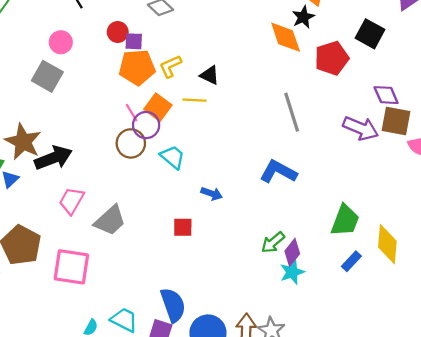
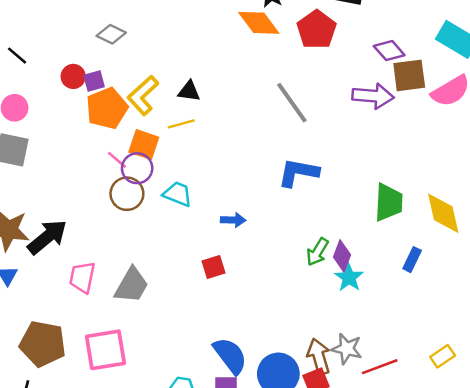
yellow L-shape: (170, 66) -> (143, 95), size x1.4
blue rectangle: (351, 261) -> (412, 260), moved

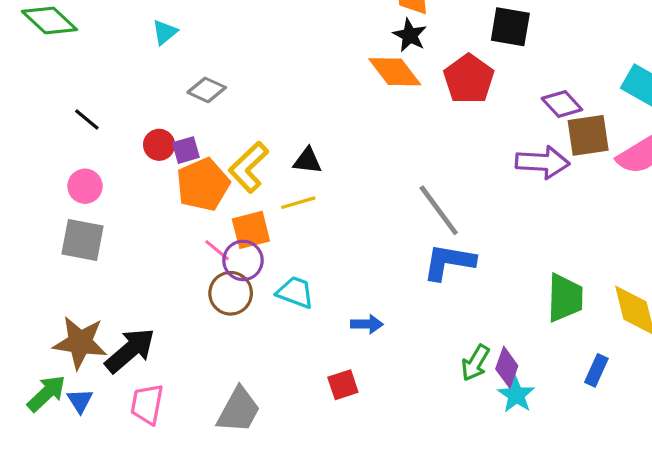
gray line: (292, 103) -> (439, 210), moved
orange square: (144, 145) -> (251, 230), turned -32
pink trapezoid: (82, 277) -> (147, 404), moved

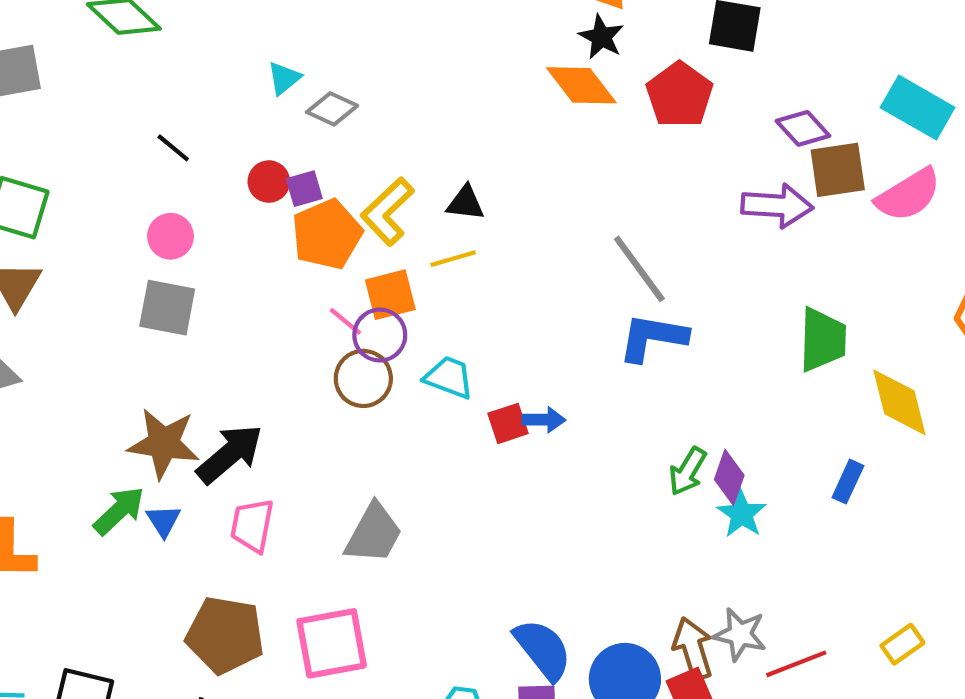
cyan triangle: (165, 32) -> (284, 78), moved
green trapezoid: (565, 298) -> (823, 340), moved
red square: (343, 385) -> (508, 423), moved

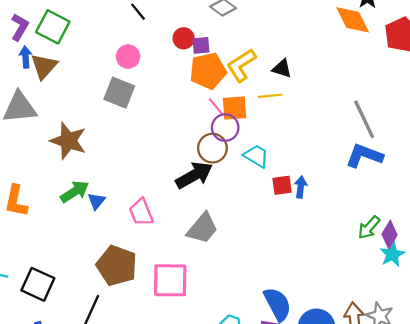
pink line: (345, 321) -> (216, 106), moved
blue arrow: (544, 420) -> (301, 187), turned -95
brown star: (164, 443) -> (68, 141), moved
black arrow: (230, 454) -> (194, 175), moved
pink trapezoid: (252, 525) -> (141, 212), turned -44

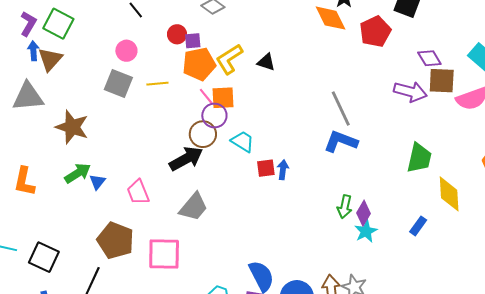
yellow line: (270, 96) -> (157, 84), moved
green arrow: (369, 227) -> (345, 207), turned -30

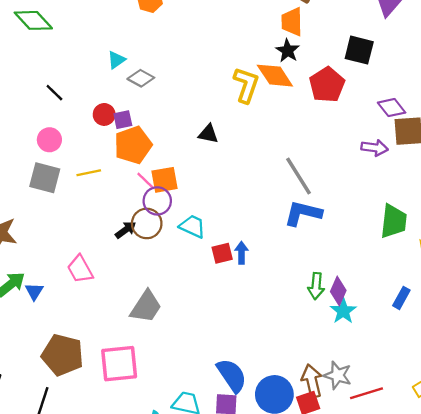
yellow L-shape: (229, 59) -> (246, 85), moved, turned 148
purple arrow: (410, 92) -> (375, 148), size x0.7
black arrow: (186, 159) -> (126, 230), moved, size x0.6
pink trapezoid: (138, 192) -> (80, 269), moved

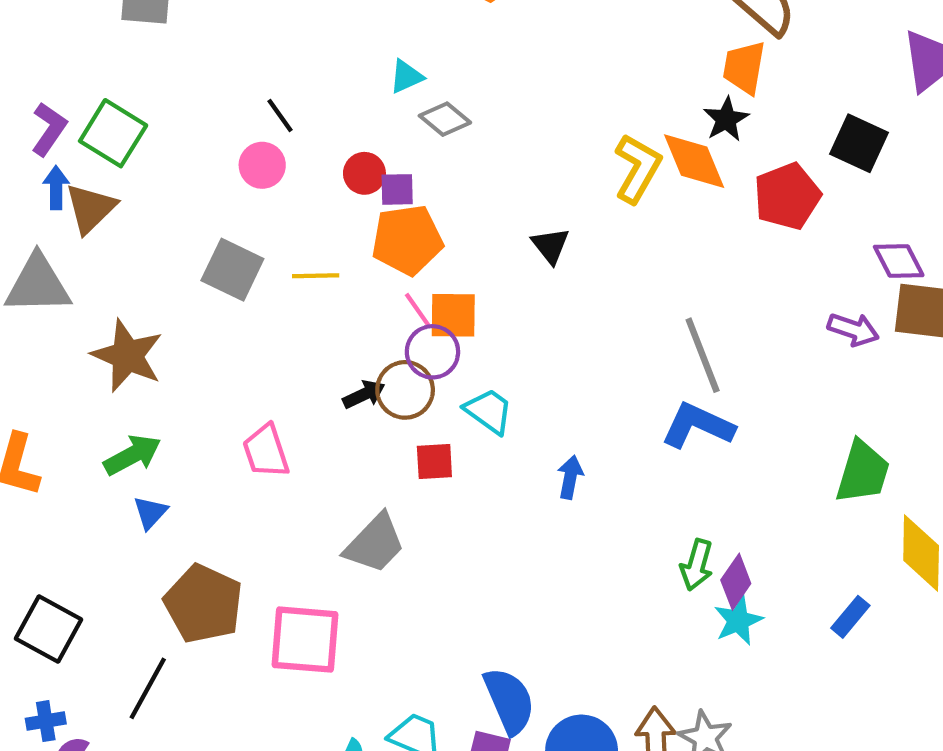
black triangle: (208, 134) -> (550, 246), turned 30
pink circle: (49, 140) -> (262, 165), moved
red square: (222, 253) -> (434, 461), moved
blue triangle: (34, 291) -> (150, 513), moved

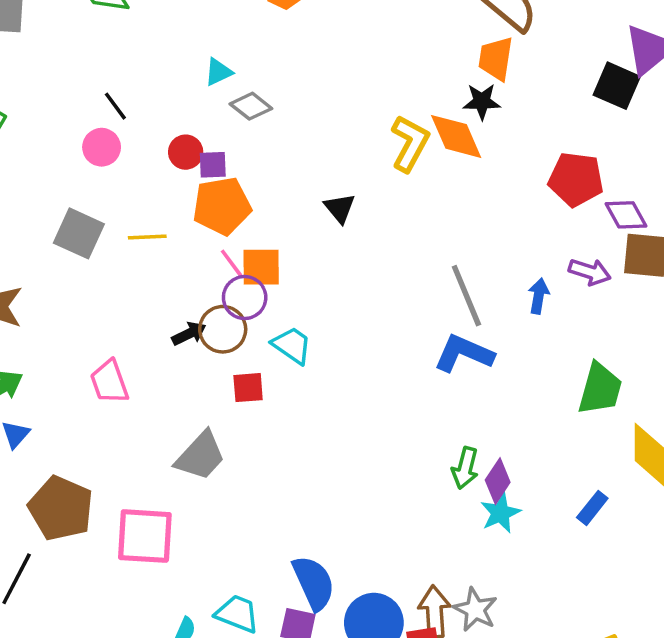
black star: (726, 119) -> (482, 101), turned 30
black square: (859, 143) -> (617, 86), moved
red pentagon: (787, 196) -> (576, 179), moved, turned 30
blue arrow: (570, 477) -> (539, 296), moved

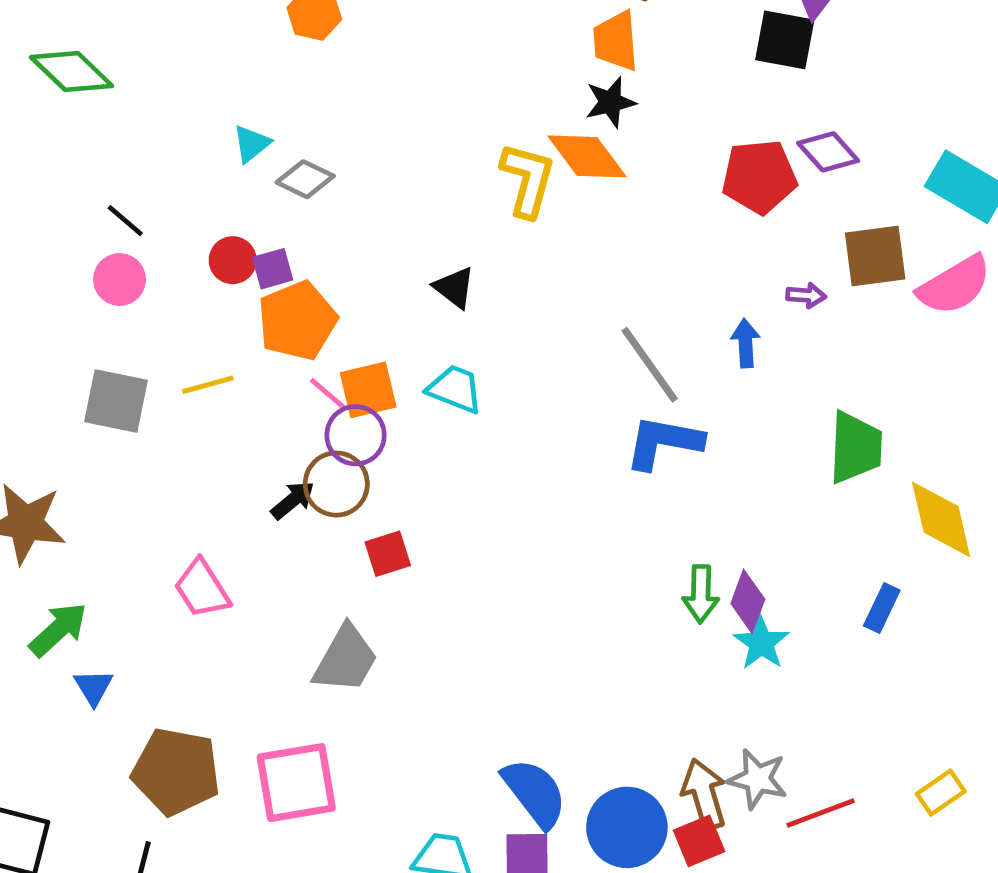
purple diamond: (626, 215) -> (828, 152), moved
purple arrow: (590, 272) -> (806, 295), size x0.7
cyan trapezoid: (292, 345) -> (455, 389), moved

